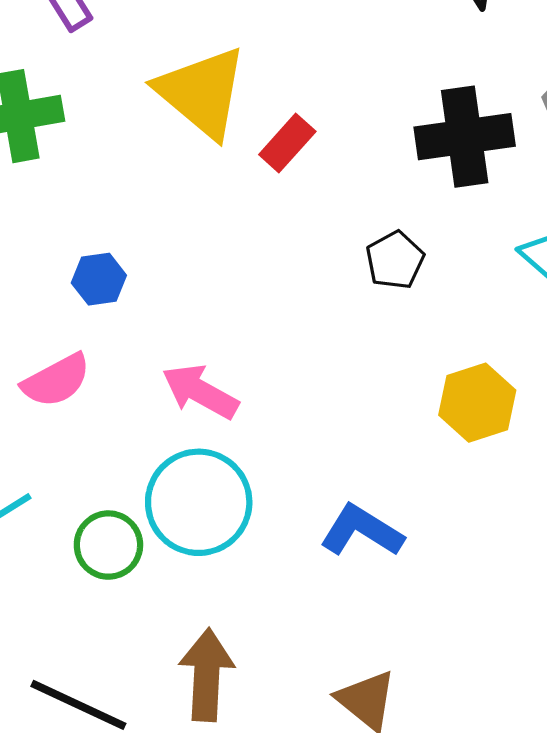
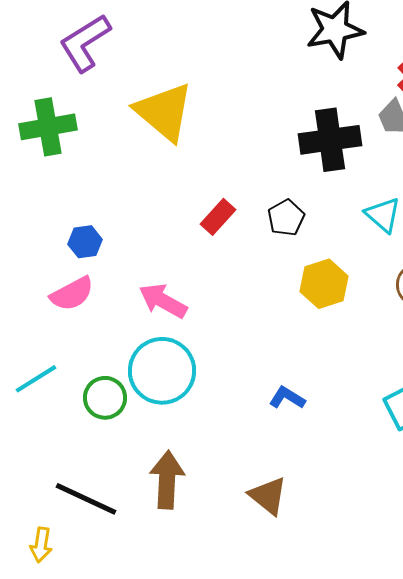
red rectangle: (287, 143) -> (218, 217), moved
blue hexagon: (99, 279) -> (85, 242), moved
yellow hexagon: (477, 403) -> (324, 284), moved
blue L-shape: (362, 531) -> (287, 398), moved, size x0.7

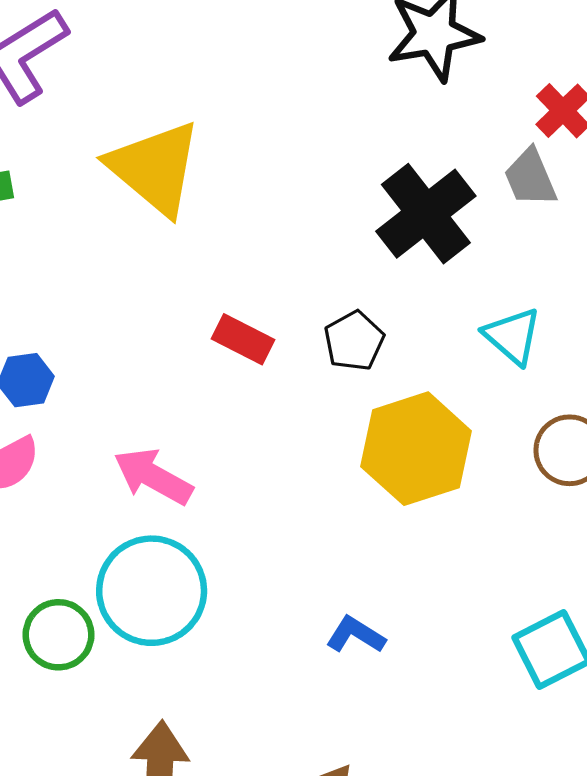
black cross: (330, 140) -> (426, 214), turned -30
red rectangle: (218, 217) -> (243, 339), turned 75
yellow hexagon: (324, 284) -> (416, 449), size x1.4

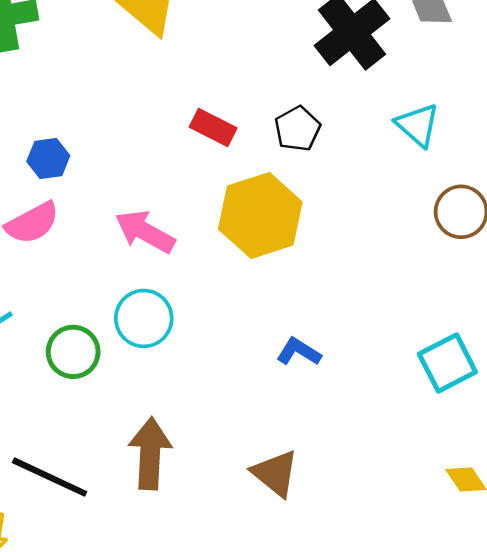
yellow hexagon: (416, 449) -> (260, 216), moved
cyan circle: (152, 591) -> (144, 318), size x0.7

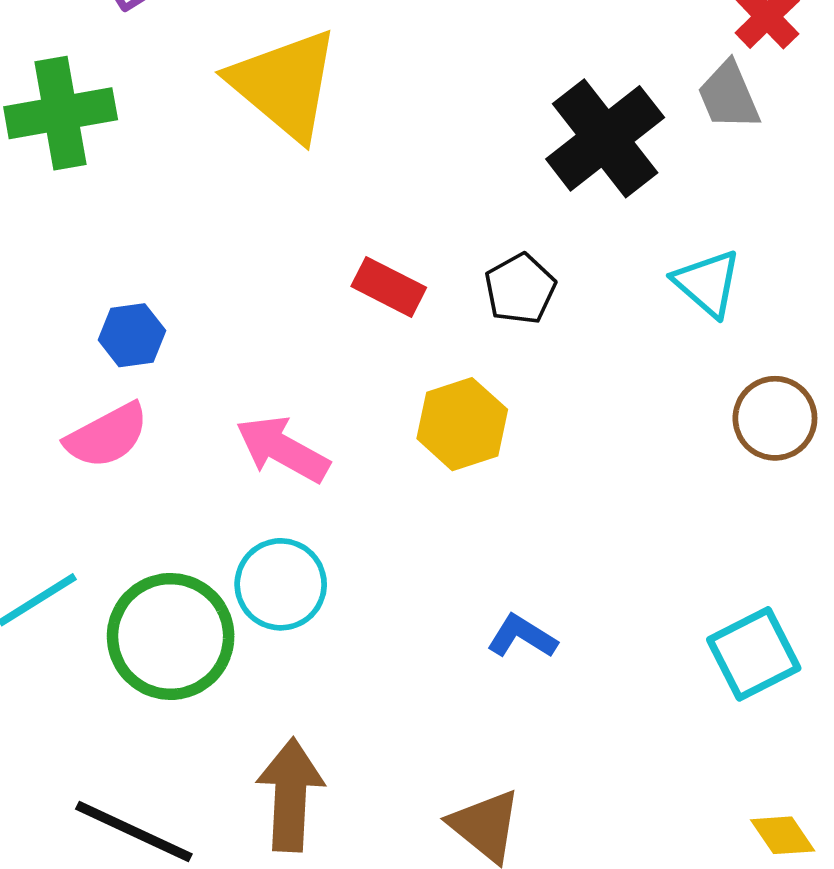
yellow hexagon: (260, 216) -> (462, 424), size x0.7
green circle: (73, 352) -> (171, 636), size x1.5

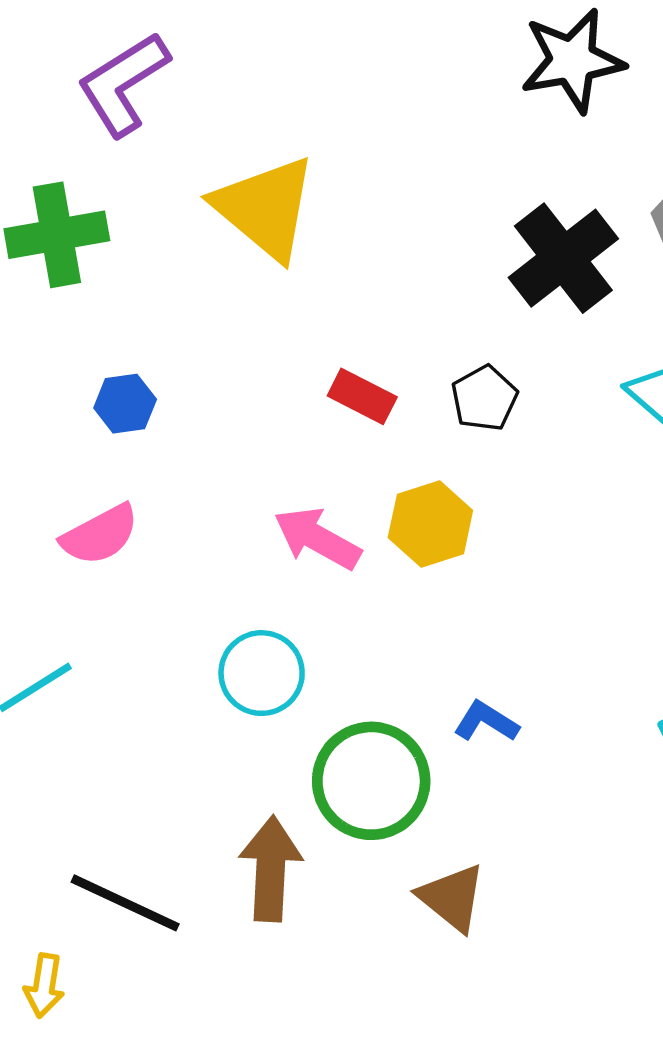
blue hexagon: (132, 335) -> (125, 404), moved
pink arrow: (283, 449) -> (317, 538), moved
green circle: (171, 636) -> (371, 781), moved

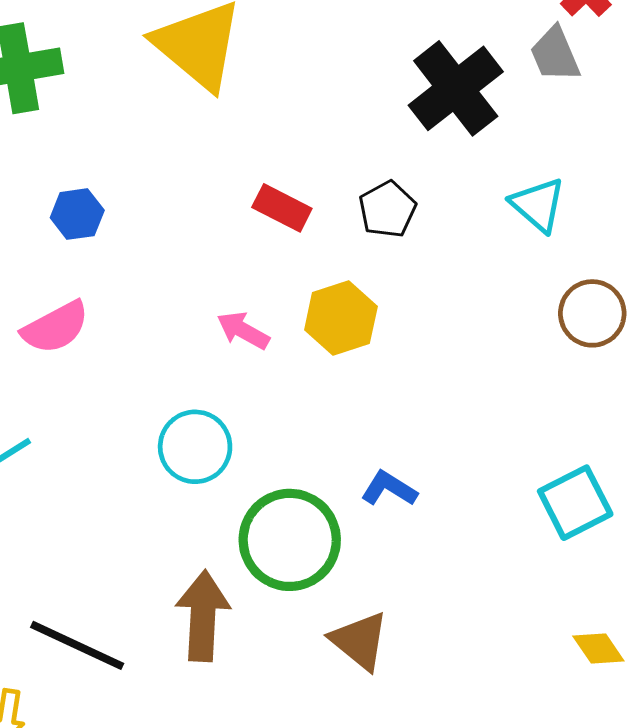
pink arrow: (317, 538) -> (243, 330), size x0.7

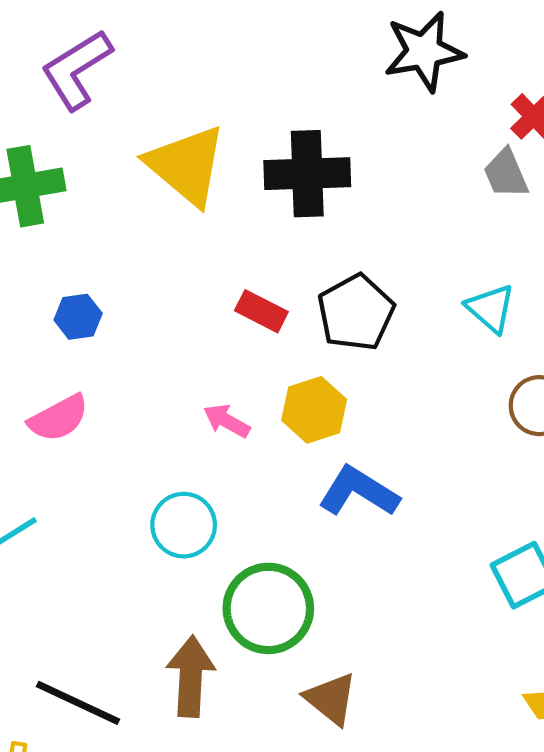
black cross: (456, 88) -> (307, 174), moved, turned 36
black pentagon: (387, 209) -> (356, 313), size x1.5
blue L-shape: (389, 489) -> (359, 492), moved, size x1.6

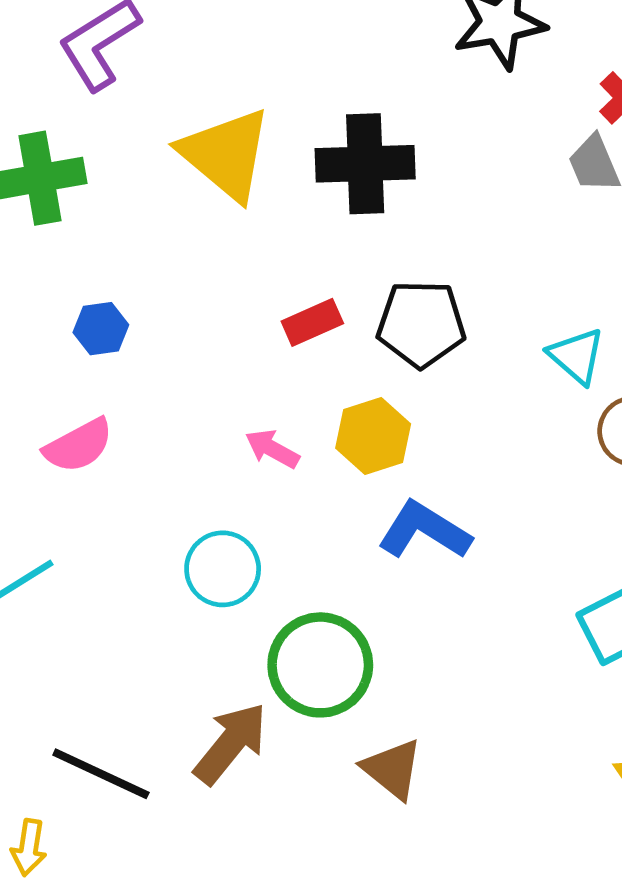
cyan triangle: (491, 308) -> (576, 356), moved
red rectangle: (261, 311) -> (312, 322), turned -51
black pentagon: (356, 313) -> (421, 324), turned 30
brown arrow: (191, 676) -> (231, 743), turned 36

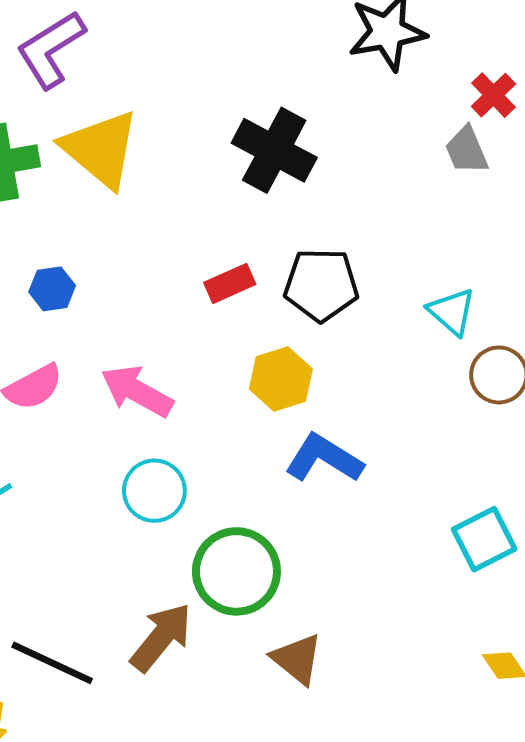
yellow triangle: (226, 154) -> (101, 149), moved
black cross: (365, 164) -> (274, 150), turned 30
pink arrow: (272, 449) -> (137, 391), moved, size x1.6

